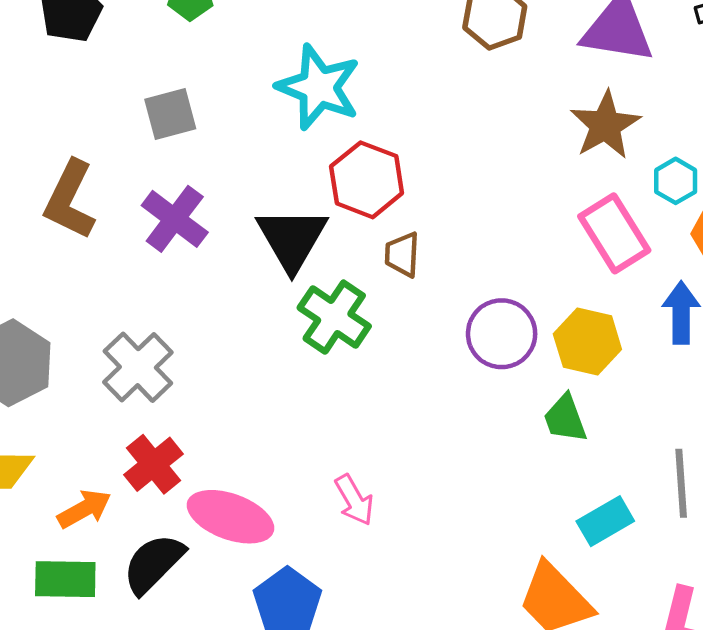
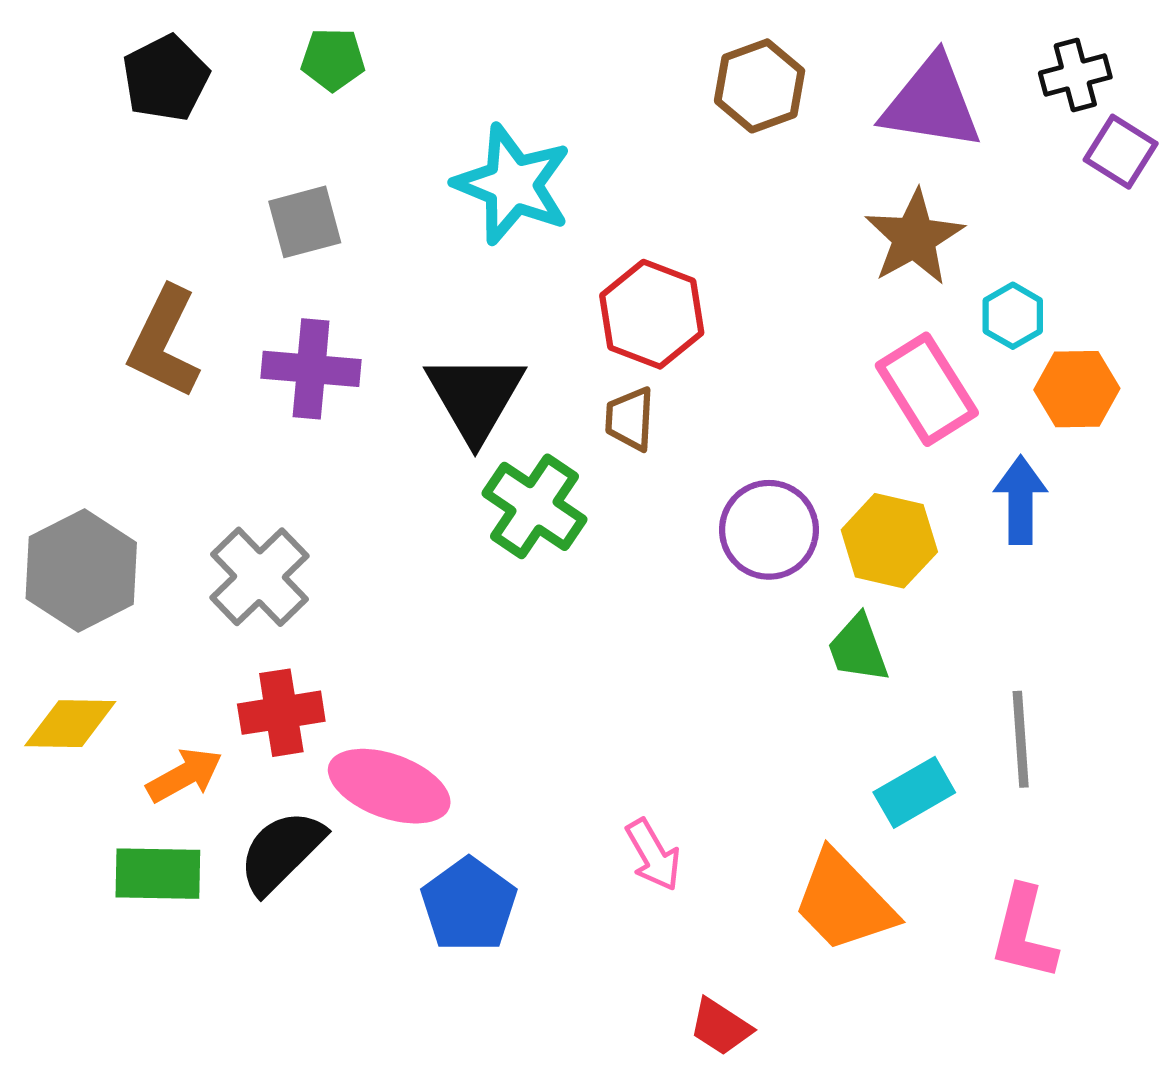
red hexagon: (367, 180) -> (652, 314), moved
purple cross: (175, 219) -> (311, 369), turned -32
red cross: (153, 464) -> (281, 713), turned 30
pink arrow: (354, 500) -> (653, 855), moved

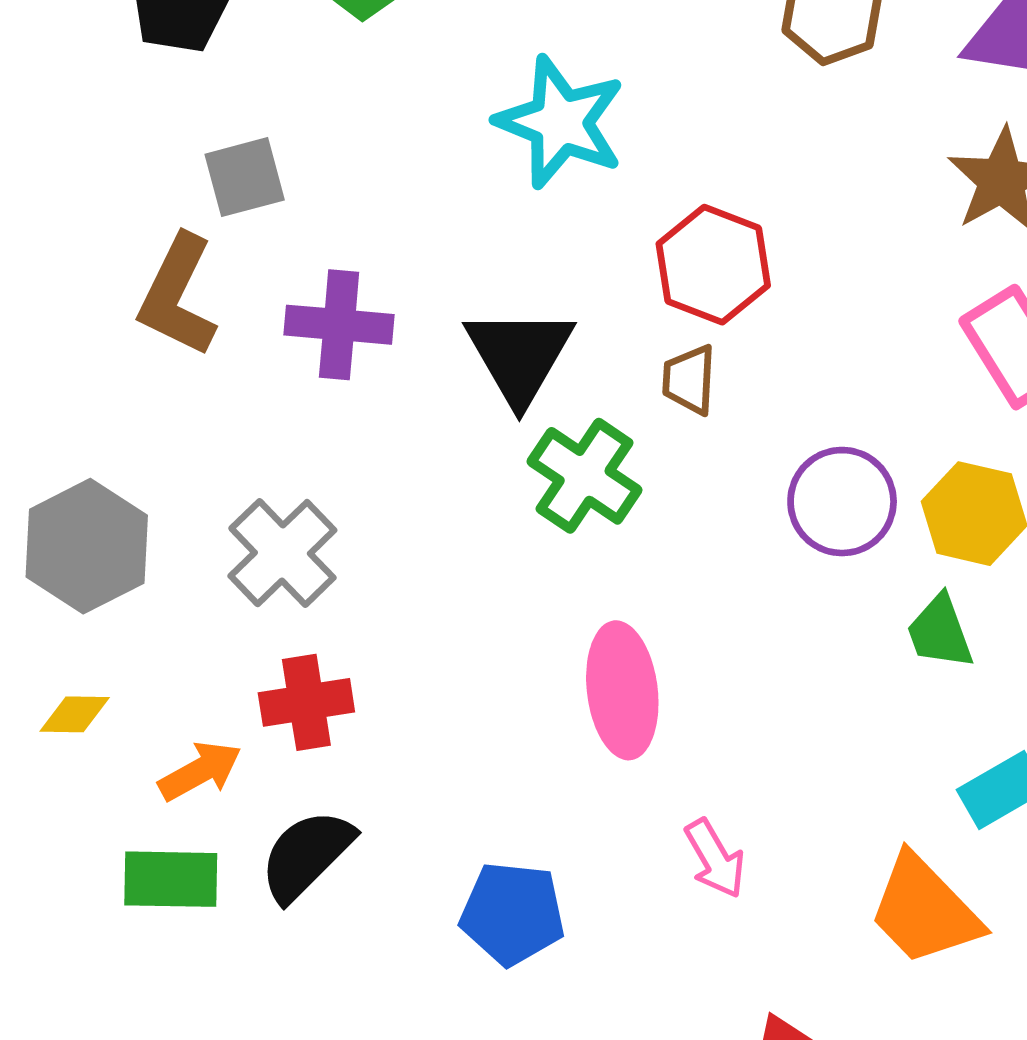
gray square: (305, 222) -> (245, 177), moved
yellow diamond: (70, 724) -> (75, 714), size x0.7
pink ellipse: (389, 786) -> (622, 690), moved, turned 63
blue pentagon: (469, 905) -> (512, 914), turned -30

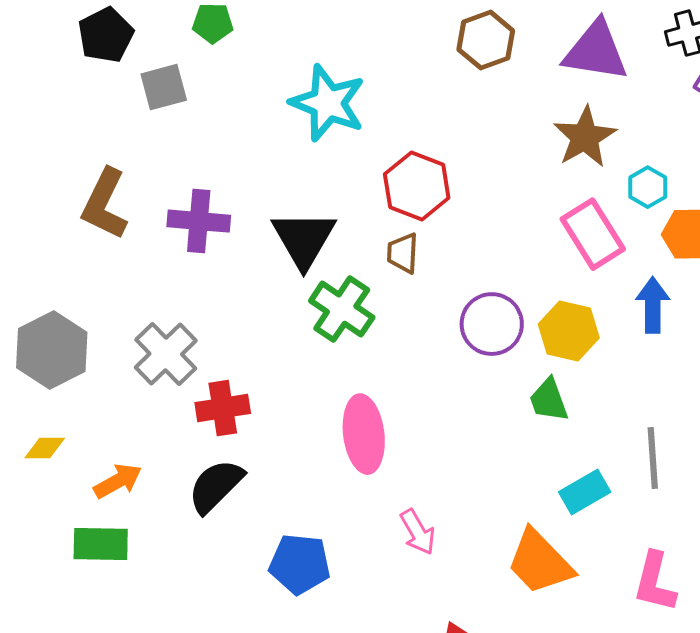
gray square: (245, 177) -> (164, 87), moved
red cross: (306, 702) -> (223, 408), moved
black semicircle: (306, 855) -> (216, 486), moved

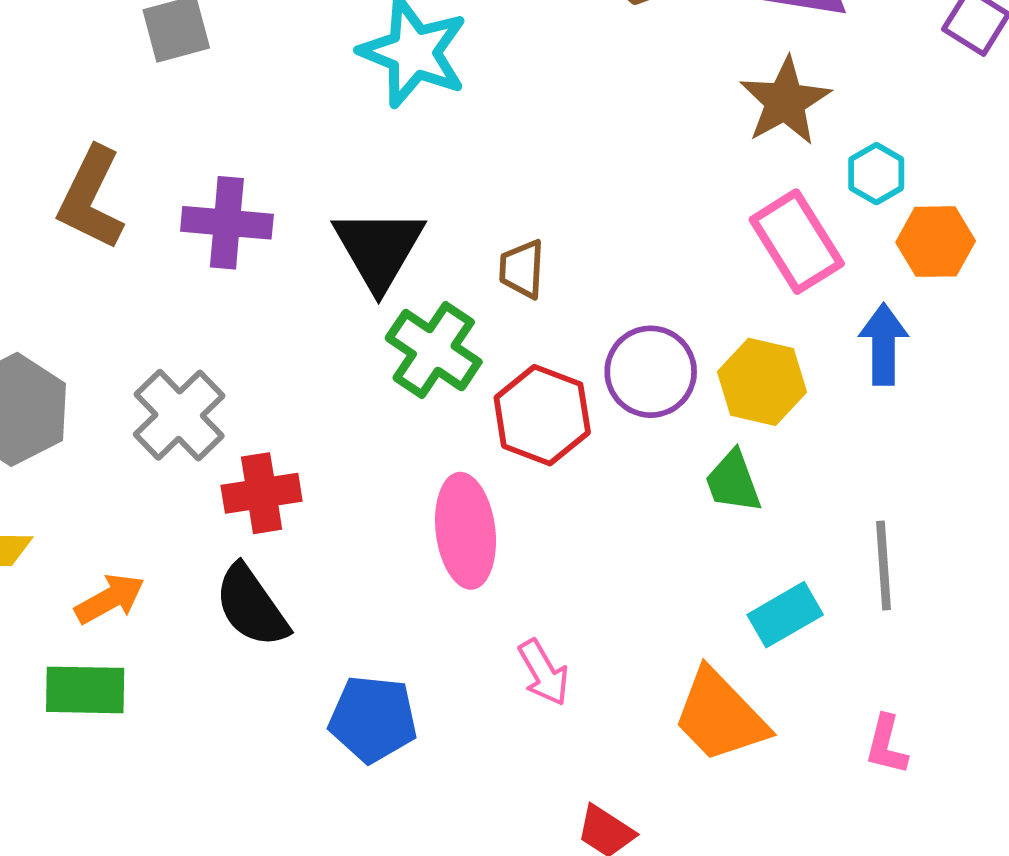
red hexagon: (417, 186) -> (542, 415), moved
black semicircle: (216, 486) -> (251, 606), turned -80
pink L-shape: (655, 582) -> (886, 745), size x0.7

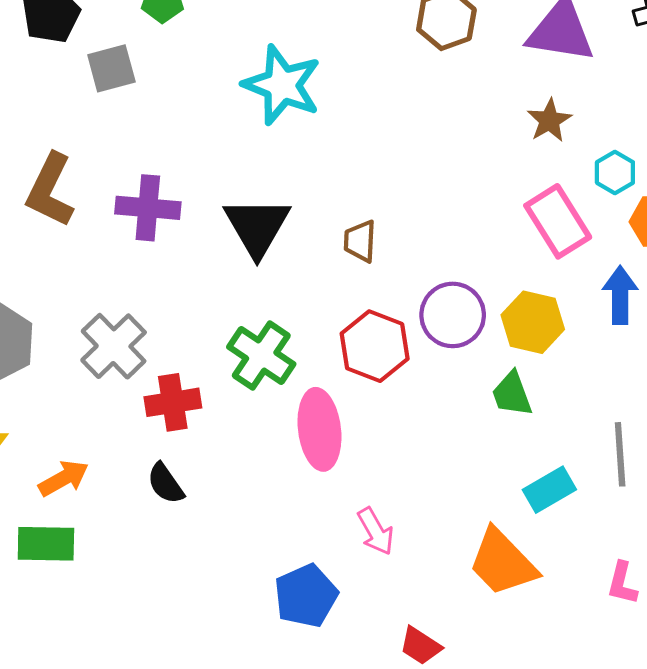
brown star: (785, 101) -> (549, 120), size x0.7
green cross: (434, 350) -> (261, 356), moved
black semicircle: (251, 606) -> (166, 483), size x0.7
blue pentagon: (373, 719) -> (306, 596), moved, turned -30

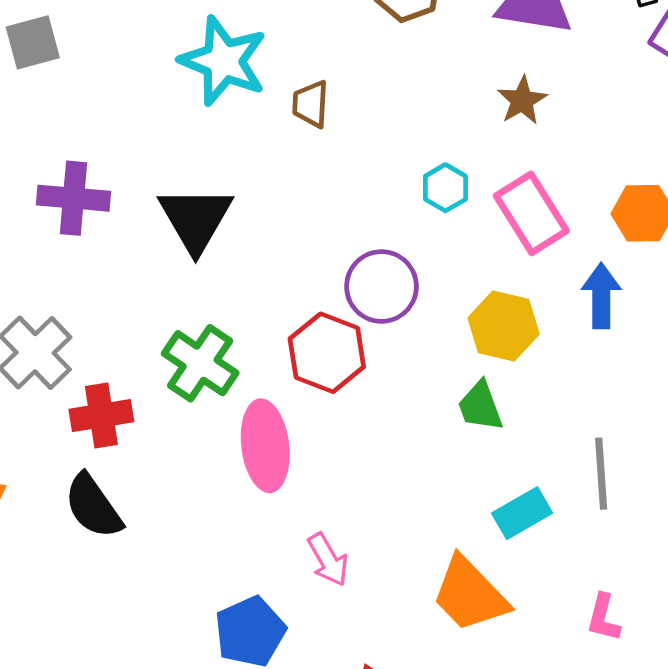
cyan hexagon: (615, 172) -> (445, 188), moved
brown trapezoid: (360, 241) -> (311, 104), moved
purple circle: (453, 315) -> (381, 286), moved
black semicircle: (166, 483) -> (93, 506), size x1.4

